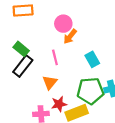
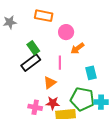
pink circle: (63, 24) -> (66, 32), moved

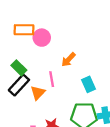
pink circle: (66, 32) -> (42, 38), moved
orange triangle: (50, 83) -> (38, 93), moved

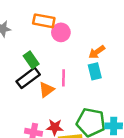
orange arrow: (68, 60) -> (97, 52), moved
cyan rectangle: (89, 84) -> (95, 71), moved

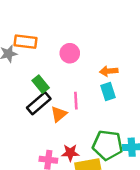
orange rectangle: (44, 21) -> (25, 42), moved
orange arrow: (97, 52) -> (109, 71), turned 35

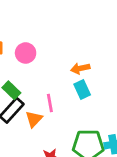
pink circle: (70, 53) -> (26, 53), moved

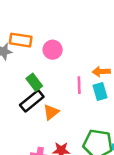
pink line: (50, 103) -> (79, 85), moved

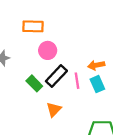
orange rectangle: (21, 40) -> (33, 26), moved
black rectangle: (32, 101) -> (56, 76), moved

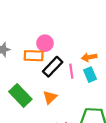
orange rectangle: (33, 26) -> (34, 56), moved
green rectangle: (34, 83) -> (20, 95), moved, size x1.5

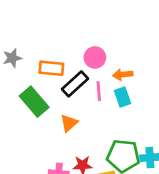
pink circle: (45, 43) -> (95, 57), moved
green rectangle: (20, 95) -> (34, 102), moved

